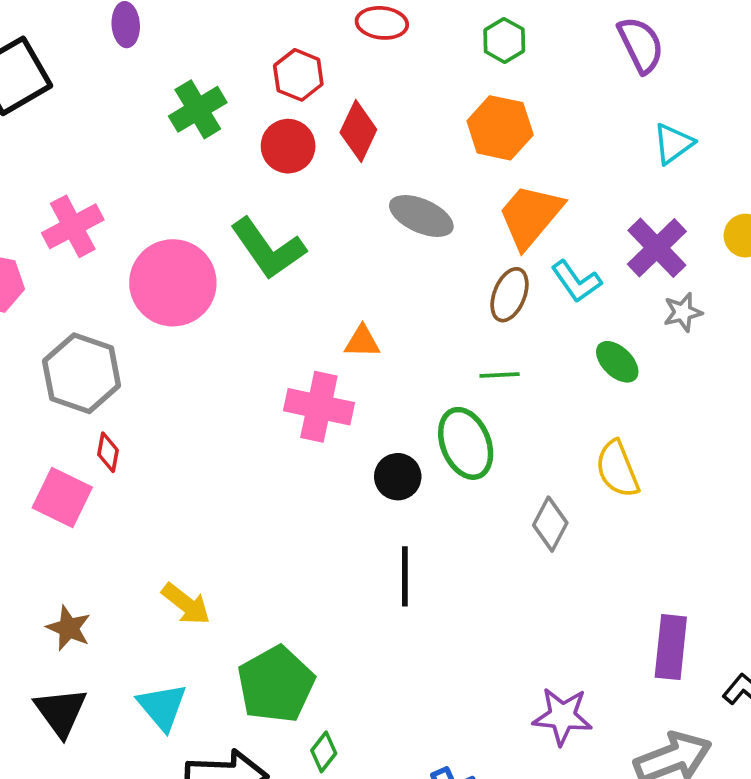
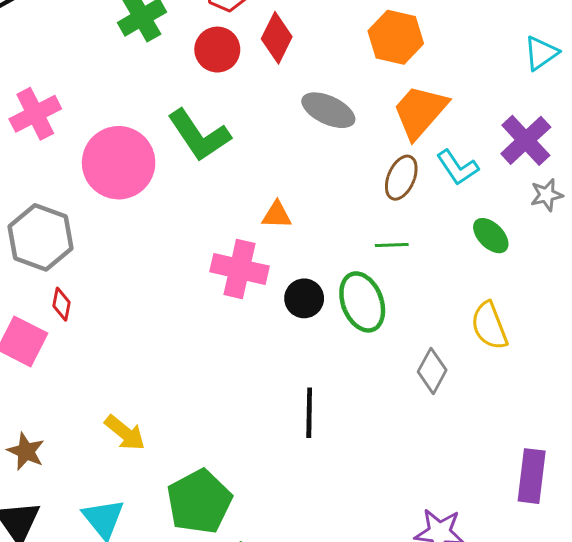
black circle: (398, 477) -> (304, 298), moved

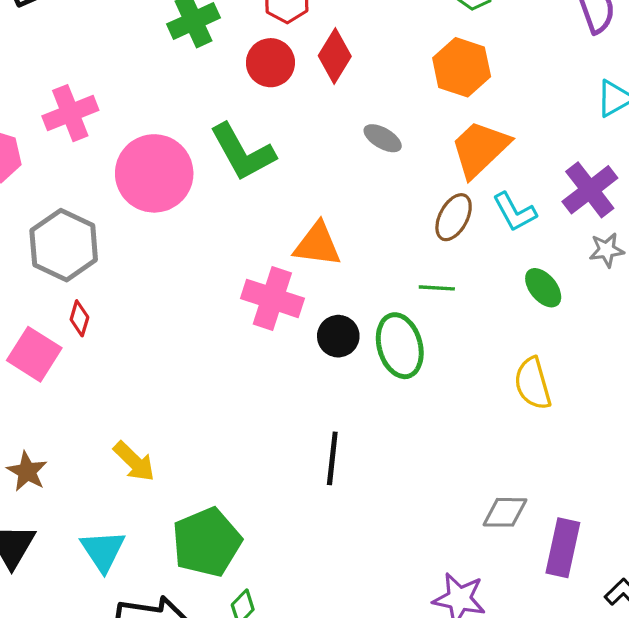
gray ellipse: (328, 110) -> (383, 138), size x0.7
orange triangle: (277, 215) -> (317, 245), size x1.5
gray diamond: (432, 371) -> (505, 512), moved, turned 57

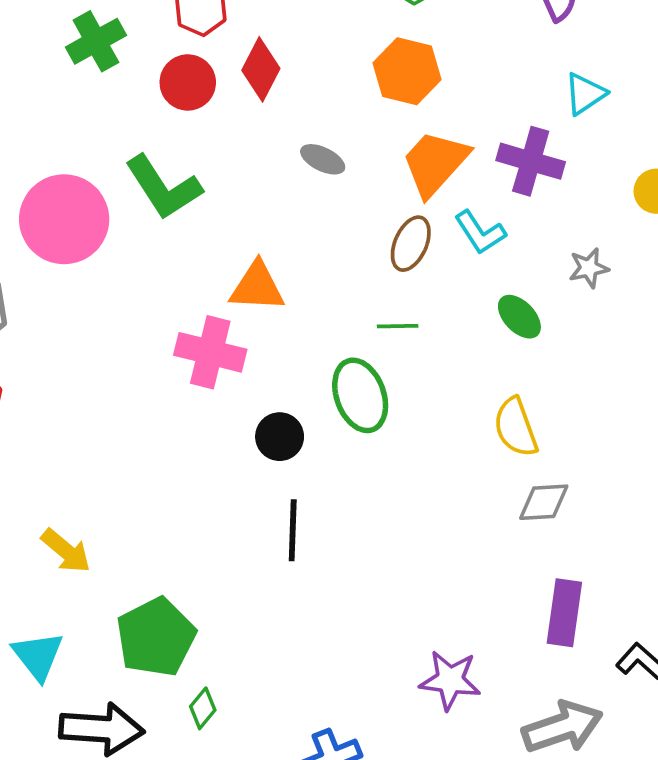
purple cross: (590, 190) -> (531, 161), moved, turned -32
black circle: (338, 336) -> (280, 437), moved
gray diamond: (505, 512) -> (544, 502), moved

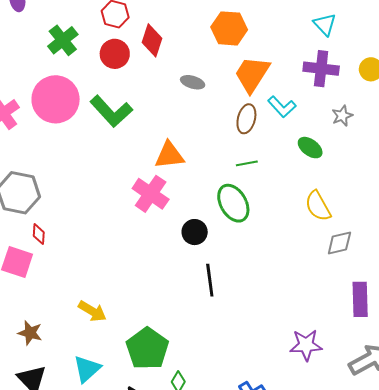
cyan triangle: (585, 94) -> (325, 24), turned -30
purple cross: (531, 161) -> (321, 69), moved
pink circle: (64, 219) -> (56, 99), moved
pink cross: (210, 352) -> (151, 194), turned 30
cyan triangle: (38, 656) -> (87, 369), turned 36

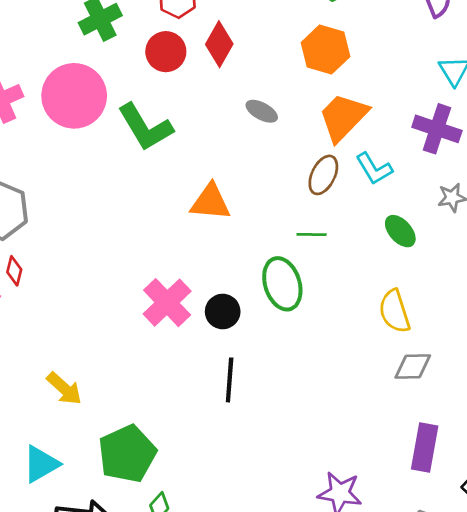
pink cross: (151, 194) -> (167, 303), moved

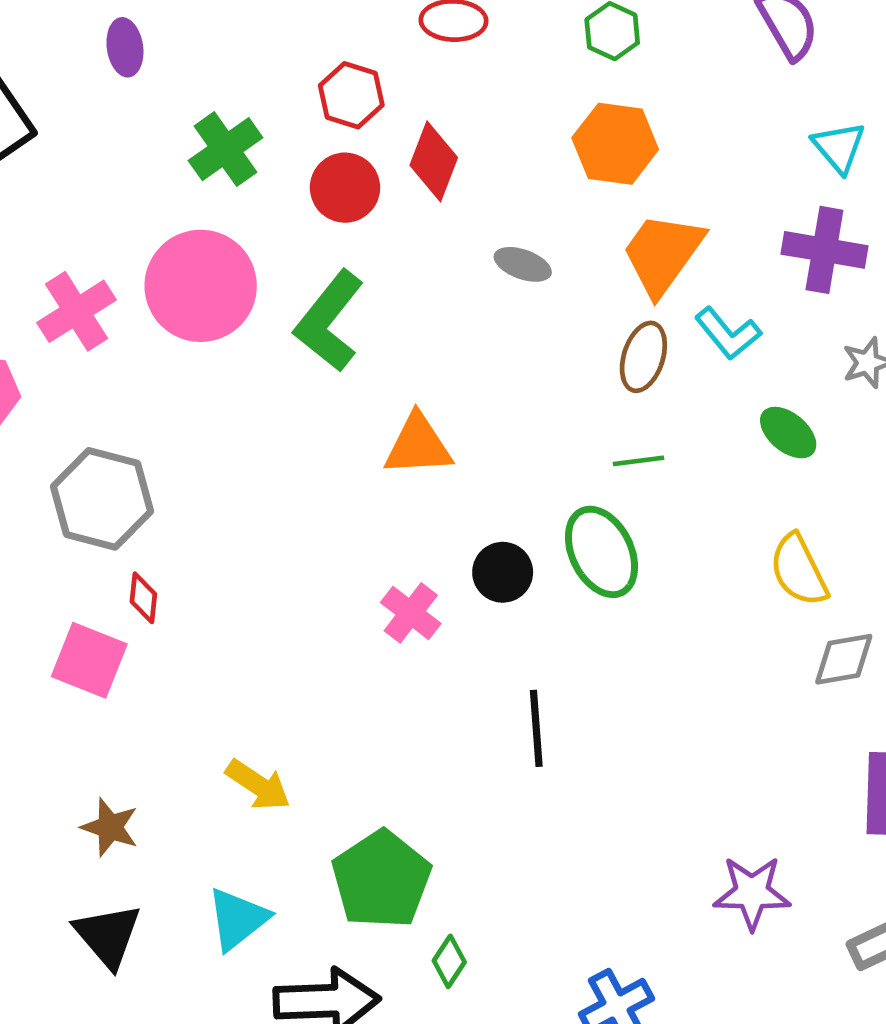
green L-shape: (145, 127) -> (329, 321), turned 78
orange triangle: (211, 202) -> (418, 445), moved
pink cross: (167, 303) -> (411, 613), size x0.7
black circle: (223, 312) -> (503, 572), moved

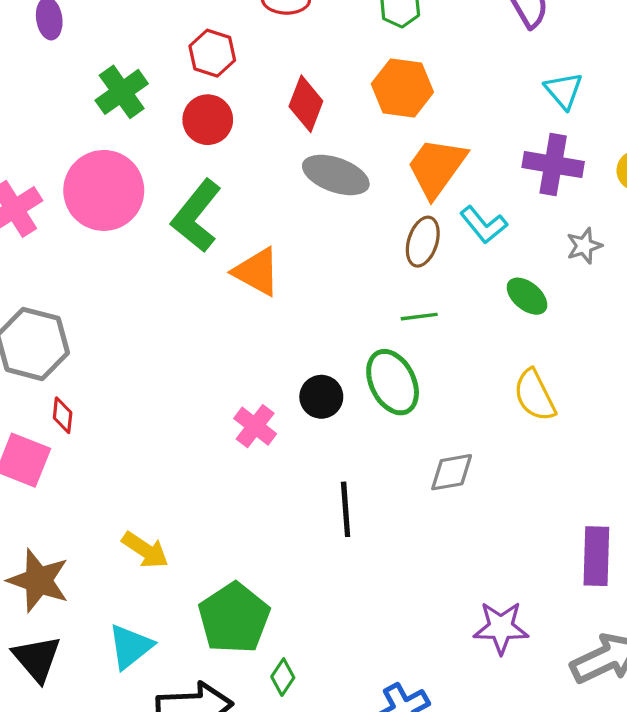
red diamond: (434, 161) -> (306, 104), moved
gray ellipse: (523, 264) -> (336, 175), size x1.6
orange triangle: (418, 445) -> (257, 272), moved, turned 32
gray diamond: (844, 659) -> (452, 472), moved
brown star: (110, 827) -> (38, 580), size x1.5

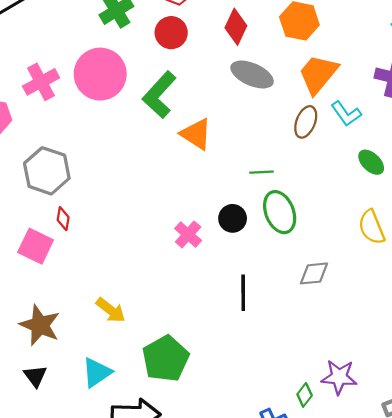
green line: (419, 317) -> (261, 172), moved
black triangle: (37, 659) -> (35, 376), size x0.7
green diamond: (283, 677) -> (305, 395), moved

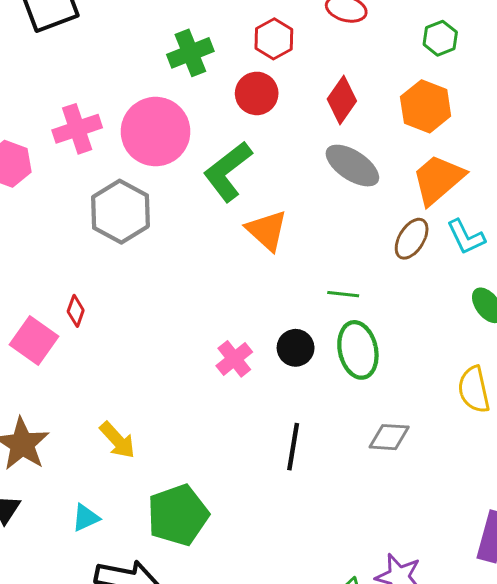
gray hexagon: (47, 171) -> (120, 212), moved
cyan triangle: (97, 372) -> (86, 518), size x0.7

